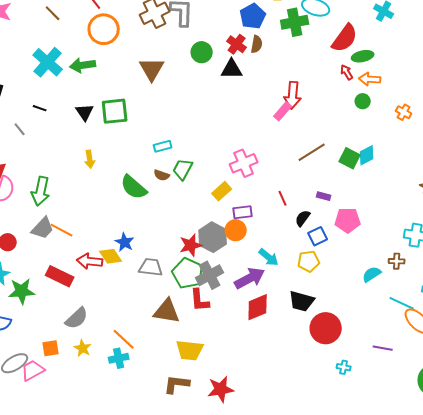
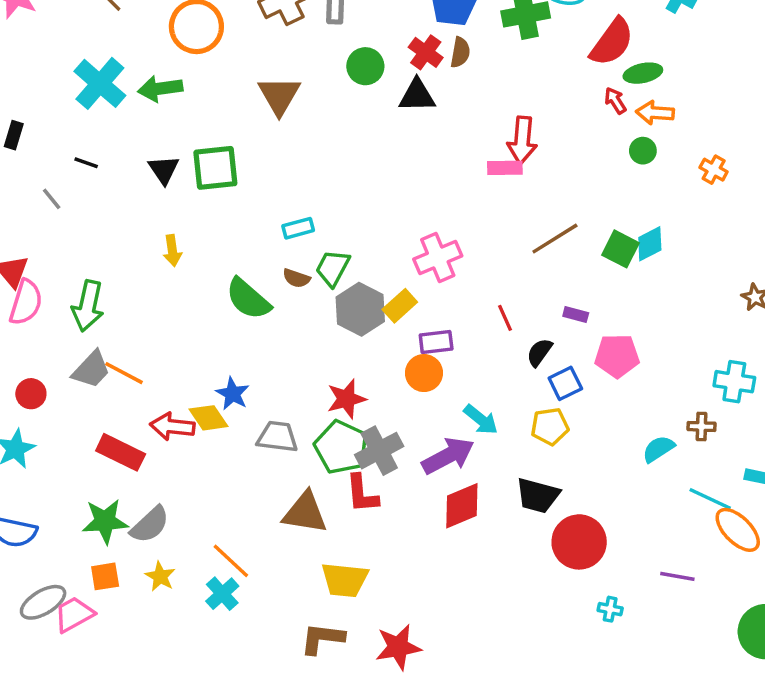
pink rectangle: (283, 111) -> (505, 168), turned 48
gray hexagon: (213, 237) -> (360, 309), moved
green star: (22, 291) -> (105, 521), moved
cyan cross: (119, 358) -> (222, 594), turned -30

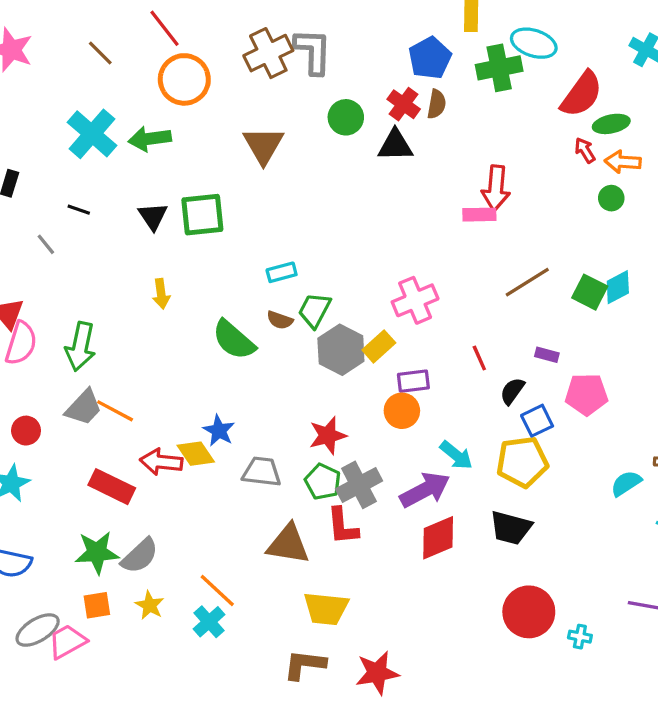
yellow pentagon: (550, 426) -> (522, 462), size x1.4
green pentagon: (341, 447) -> (323, 482), size x0.7
red circle: (579, 542) -> (529, 612), moved

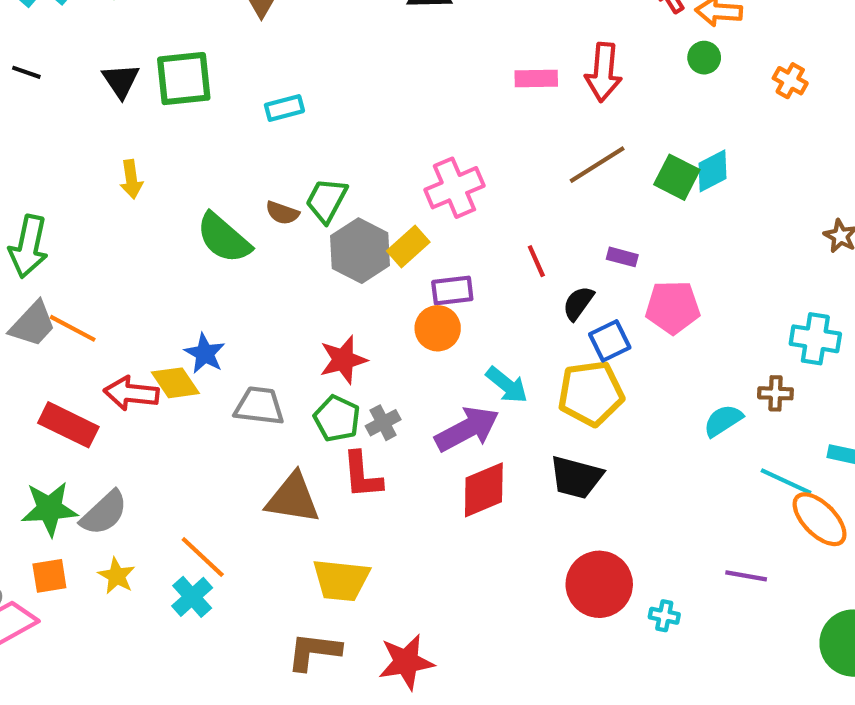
red arrow: (496, 188) -> (603, 72), moved
cyan rectangle: (282, 272) -> (284, 108), moved
gray cross: (359, 485) -> (383, 423), size x0.6

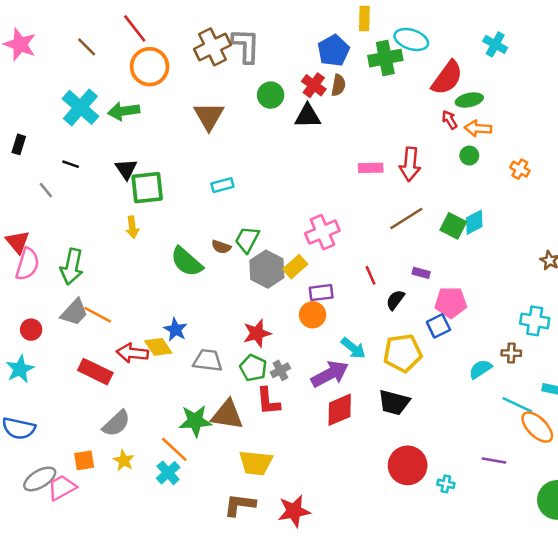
green square: (184, 79) -> (147, 188), moved
blue square: (610, 341) -> (438, 326), moved
green star: (49, 509) -> (195, 421), moved

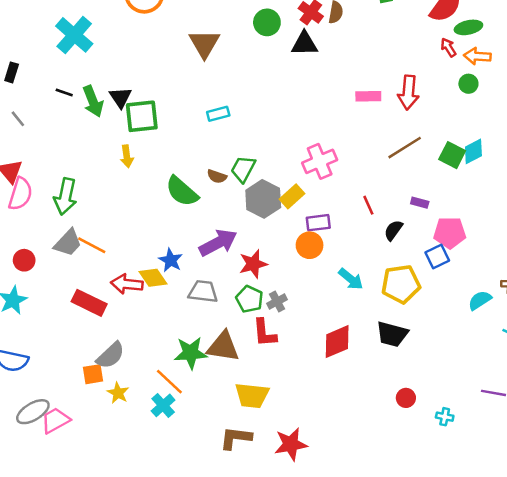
green arrow: (124, 111) -> (93, 101), moved, turned -104
gray line: (46, 190) -> (18, 119), moved
purple arrow: (330, 374) -> (218, 243), moved
orange square: (84, 460) -> (93, 374), moved
red circle: (408, 465) -> (406, 398), size x0.5

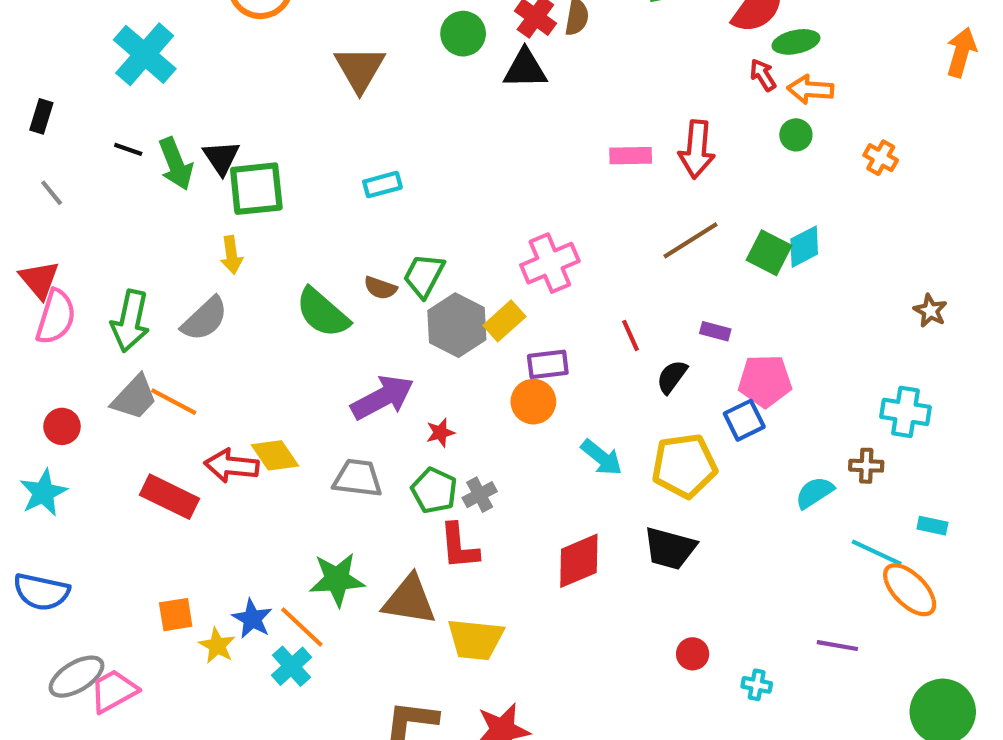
blue star: (171, 260) -> (252, 619), moved
red star: (253, 264) -> (440, 433), size x0.6
brown triangle: (223, 347) -> (409, 600), moved
gray semicircle: (110, 355) -> (205, 319), moved
yellow trapezoid: (252, 395) -> (475, 639), moved

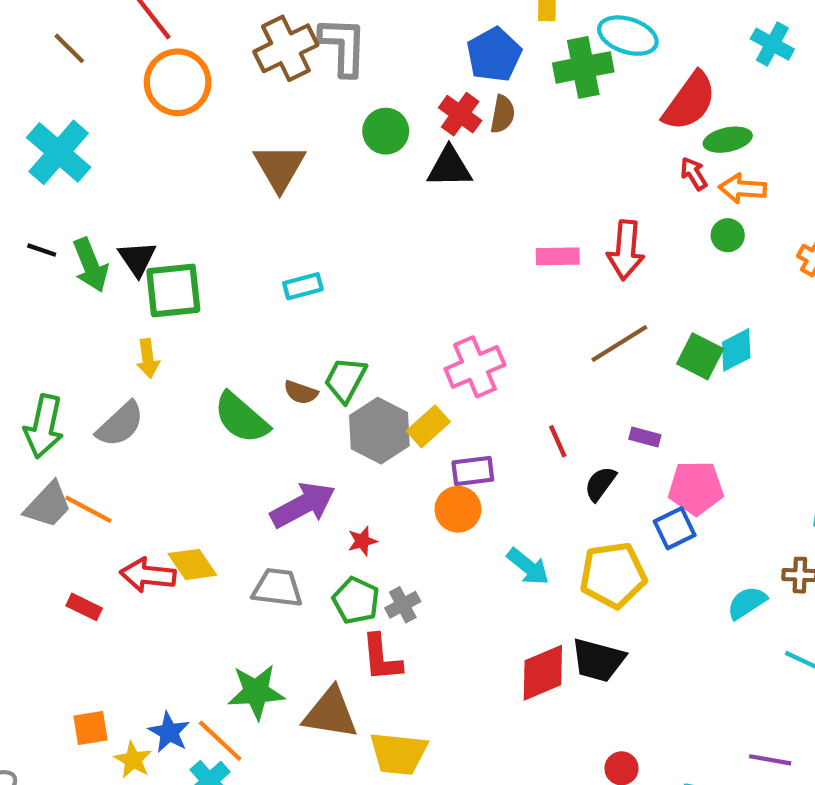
red rectangle: (170, 497) -> (84, 607), size x0.6
red diamond: (579, 561) -> (543, 673), moved

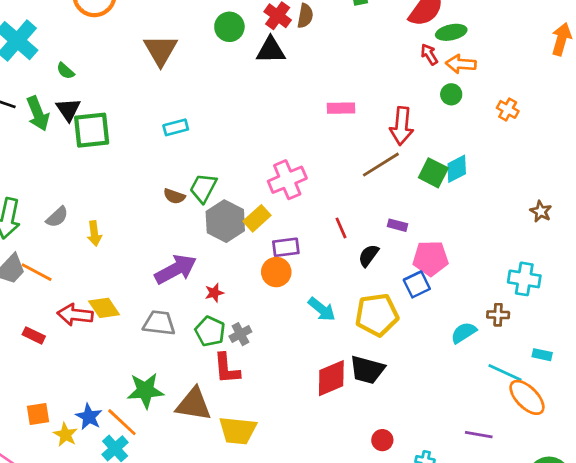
red arrow: (626, 250) -> (402, 126), moved
yellow arrow: (148, 358) -> (94, 233), moved
green semicircle: (241, 418) -> (65, 71), moved, size x0.5
gray semicircle: (120, 424) -> (57, 217), size x0.7

